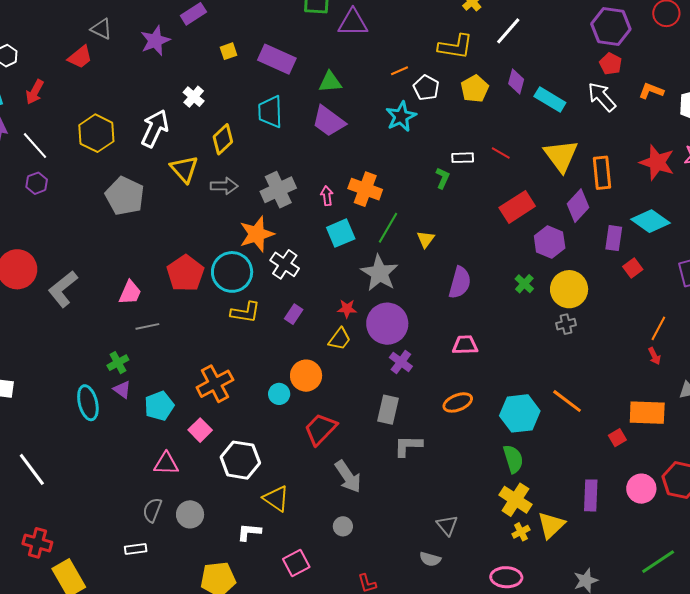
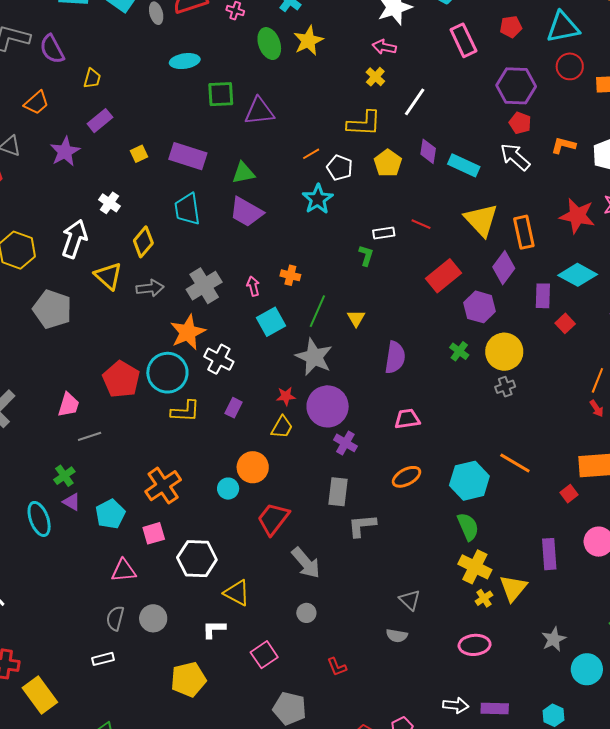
orange cross: (365, 189) -> (290, 275), size x0.6
pink square: (200, 430) -> (154, 533), turned 35

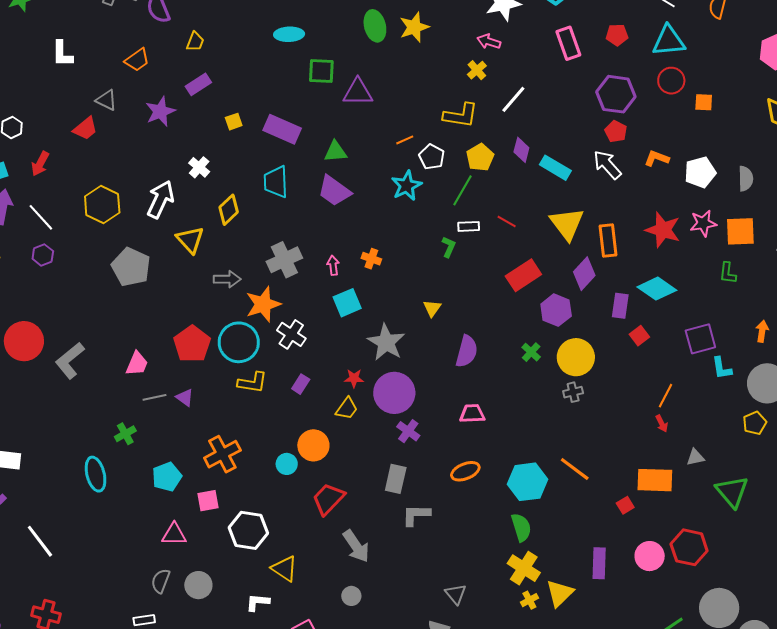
gray arrow: (150, 288) -> (227, 279), moved
green line: (317, 311) -> (462, 190), moved
purple triangle: (72, 502) -> (185, 397), moved

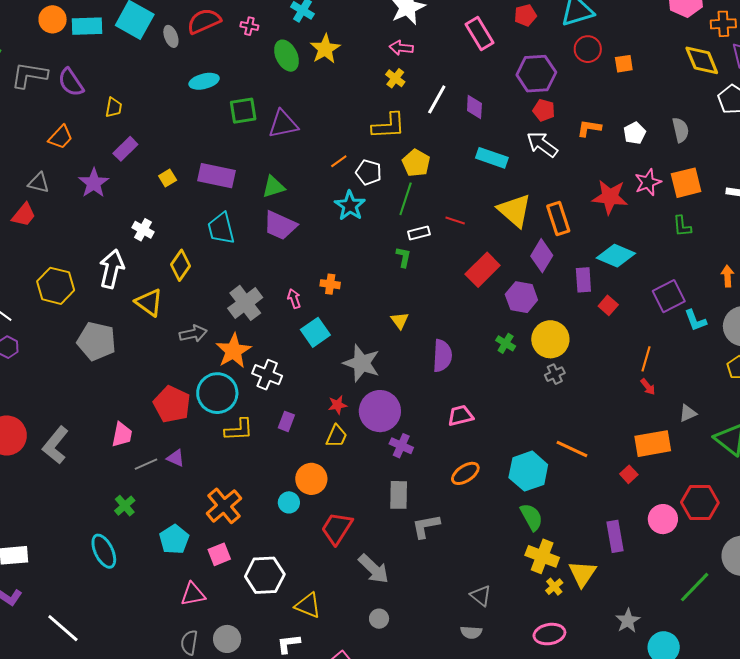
purple diamond: (521, 150) -> (474, 107), moved
white pentagon: (700, 172) -> (635, 133), size x0.7

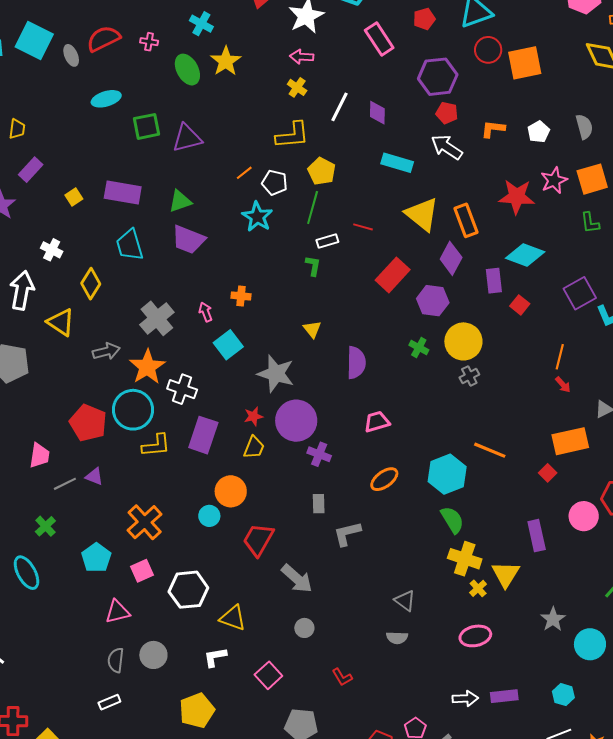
orange square: (624, 64) -> (525, 63), size x1.8
purple rectangle: (286, 421) -> (203, 435), size x1.8
gray rectangle: (399, 495) -> (319, 504), size x0.7

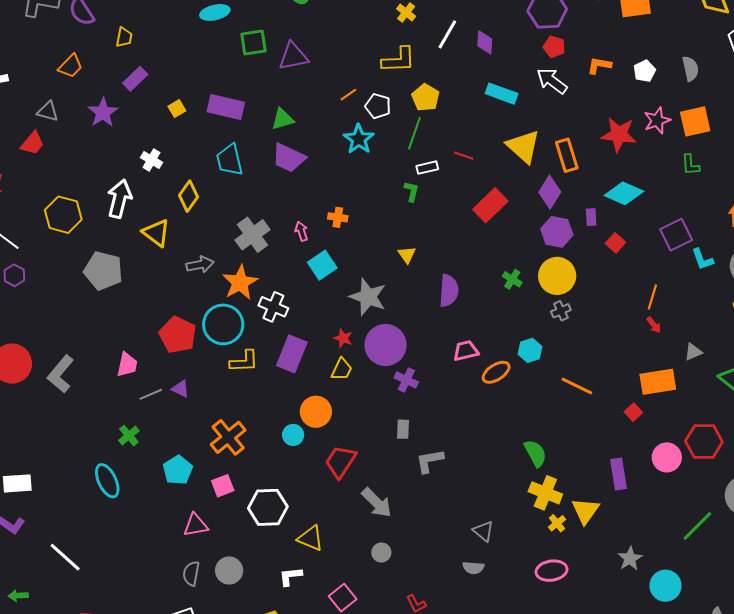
purple rectangle: (494, 281) -> (591, 217), size x0.7
purple hexagon: (433, 301) -> (557, 232), moved
red star: (253, 416) -> (343, 338), turned 30
cyan hexagon: (447, 474) -> (530, 350), moved, size x0.6
orange ellipse: (384, 479) -> (496, 372), moved

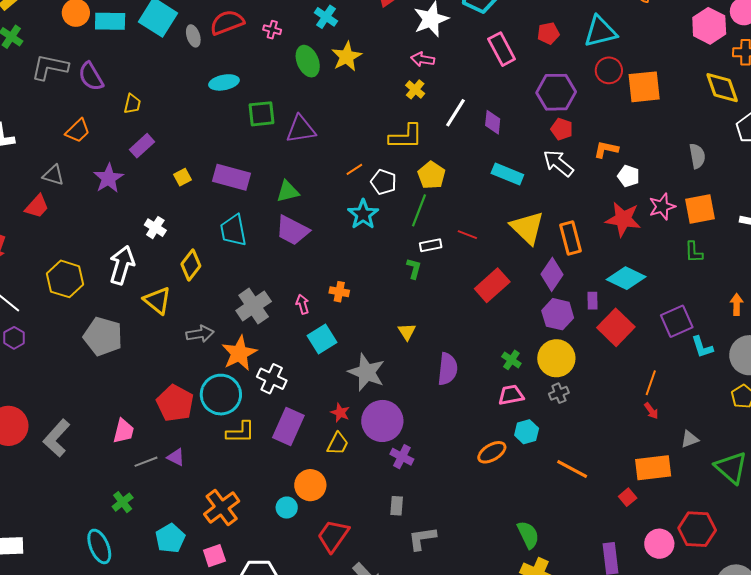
white pentagon: (645, 71) -> (629, 176), moved, turned -30
red square: (615, 243) -> (616, 327), size x1.8
pink trapezoid: (466, 351) -> (511, 395), moved

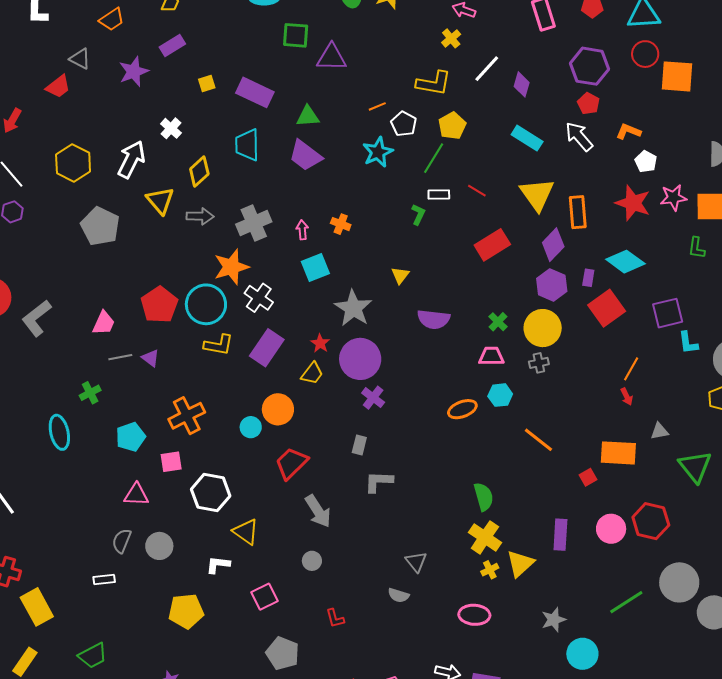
gray arrow: (200, 334) -> (200, 216), moved
purple semicircle: (448, 369) -> (434, 319), turned 80

